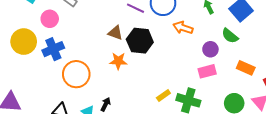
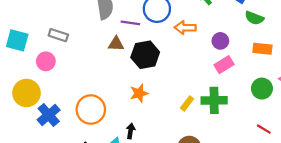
brown triangle: (115, 33) -> (116, 44), moved
green semicircle: (230, 36) -> (254, 18), moved
blue cross: (53, 49) -> (49, 115), moved
orange star: (118, 61) -> (139, 93), moved

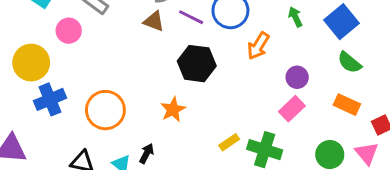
orange arrow: (185, 28) -> (258, 46), turned -78
brown triangle: (116, 44) -> (154, 21), moved
pink rectangle: (224, 65) -> (292, 109), turned -30
orange star: (139, 93) -> (173, 109), turned -30

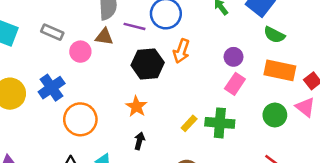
pink circle: (69, 31) -> (80, 52), moved
orange arrow: (258, 46) -> (181, 51), moved
blue cross: (50, 99) -> (52, 88), moved
orange rectangle: (347, 105) -> (280, 70), size x1.4
black arrow: (147, 154) -> (139, 141), moved

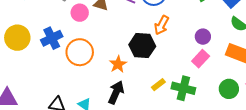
black hexagon: (148, 64) -> (142, 45), moved
orange circle: (80, 119) -> (80, 52), moved
black arrow: (139, 141) -> (116, 92), size x1.6

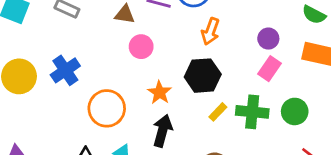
pink circle: (80, 13) -> (141, 47), moved
black hexagon: (142, 45) -> (203, 76), moved
orange circle: (80, 52) -> (107, 108), moved
green circle: (229, 89) -> (295, 111), moved

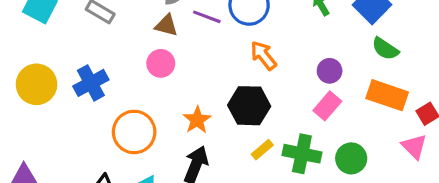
orange arrow: (210, 31) -> (263, 55), turned 116
pink circle: (141, 47) -> (161, 63), moved

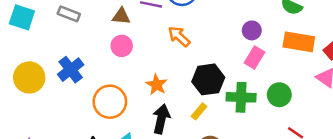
orange arrow: (263, 55) -> (179, 36), moved
black hexagon: (249, 106) -> (208, 79), moved
yellow rectangle: (262, 150) -> (199, 111), moved

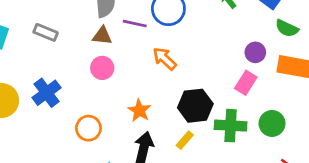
purple circle: (252, 30) -> (255, 52), moved
orange circle: (110, 102) -> (88, 128), size x0.7

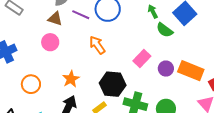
green semicircle: (287, 28) -> (165, 30), moved
purple circle: (255, 52) -> (166, 69), moved
pink rectangle: (246, 83) -> (142, 59), moved

